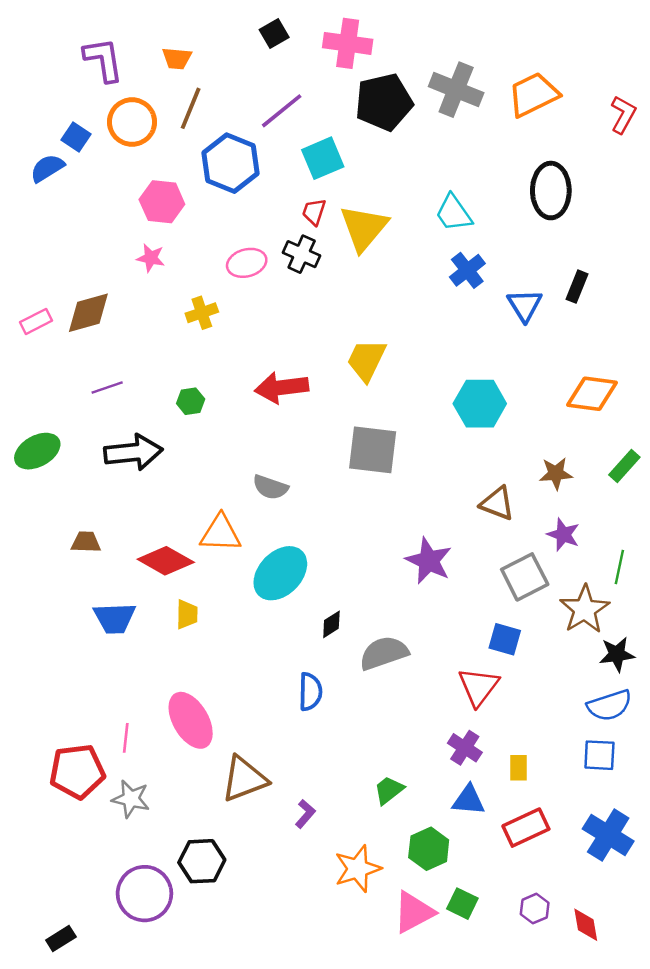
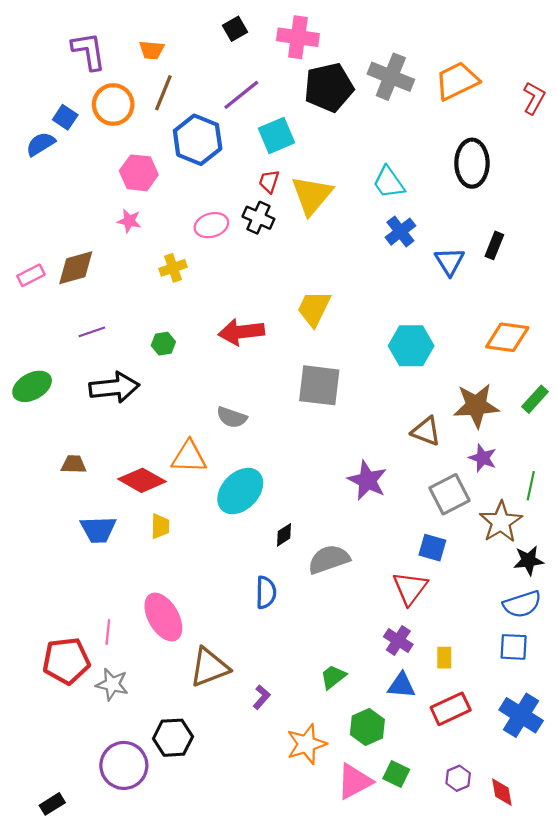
brown star: (556, 474) -> (476, 406), size x1.6

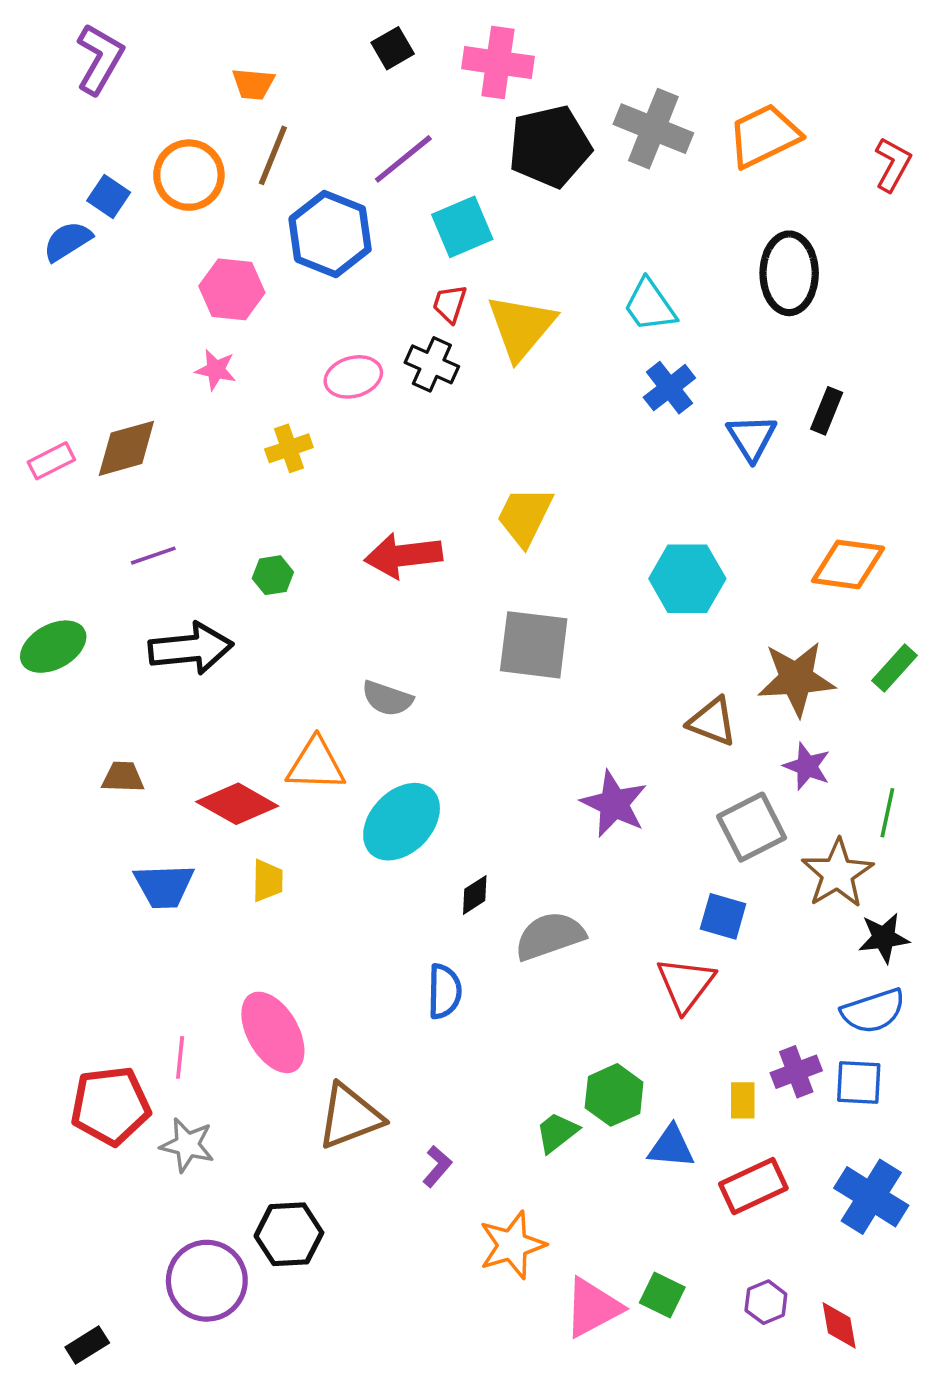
purple L-shape: (89, 51) -> (100, 59), moved, turned 39
purple cross: (398, 641) -> (796, 1072), moved, turned 36
green hexagon: (367, 727) -> (614, 1095), moved

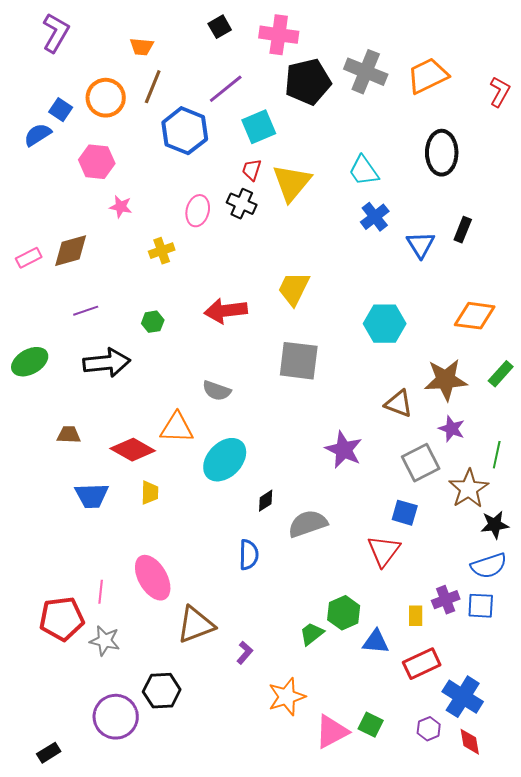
pink hexagon: (232, 289) -> (97, 162), moved
pink ellipse: (353, 377) -> (198, 211), turned -60
blue cross: (871, 1197) -> (463, 697), moved

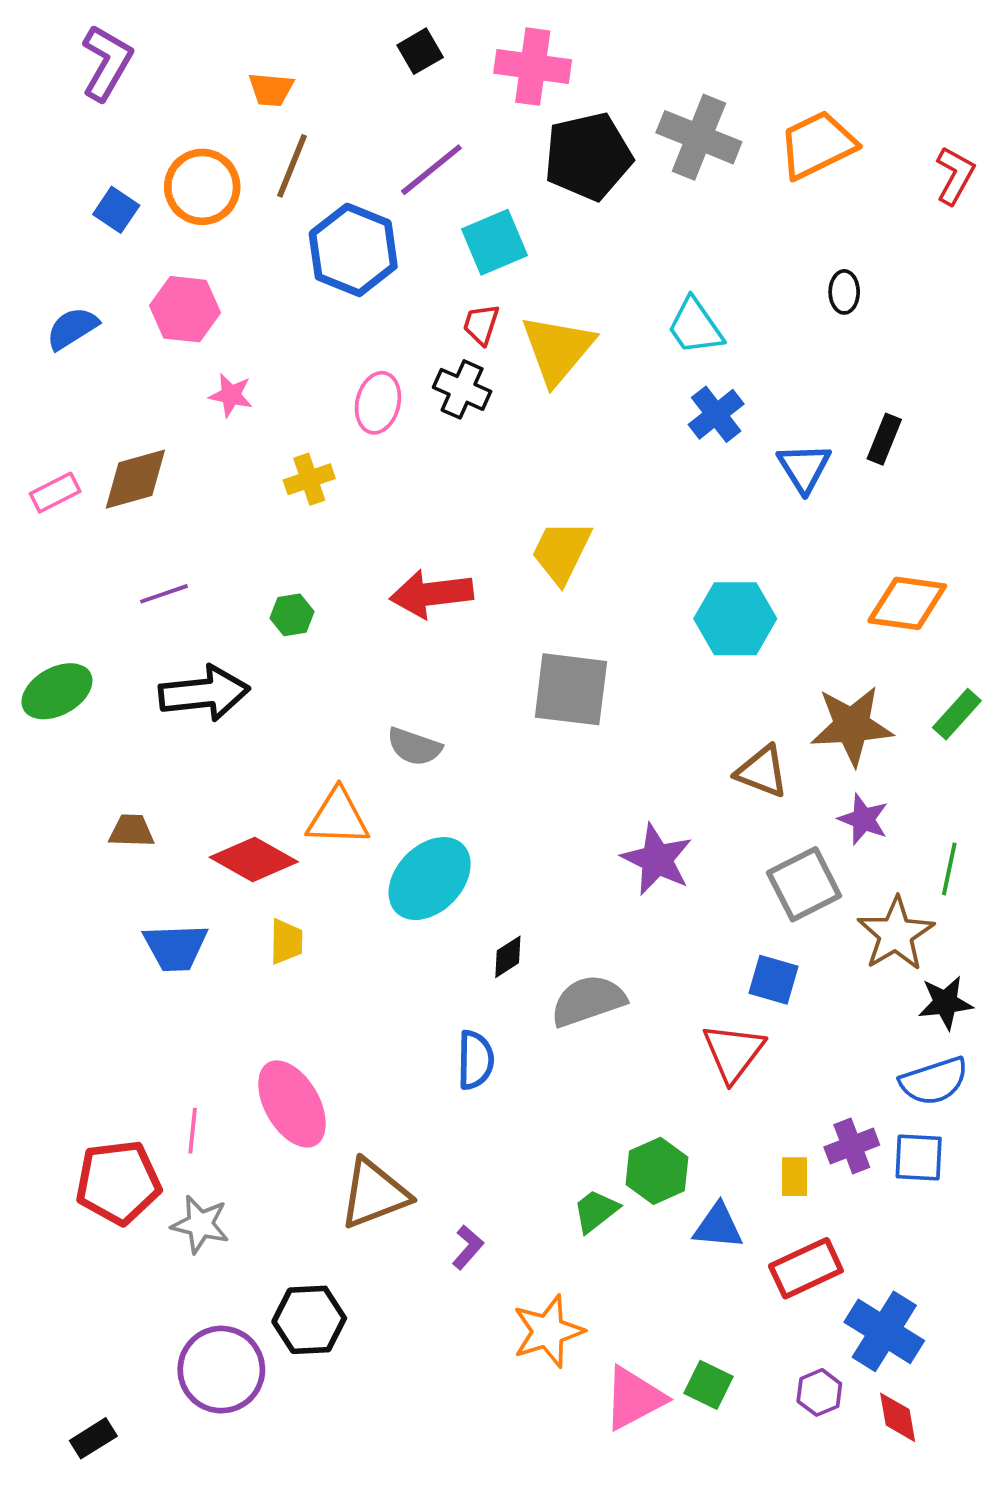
blue semicircle: (38, 135) -> (72, 328), moved
black ellipse: (442, 153) -> (844, 292), size x0.5

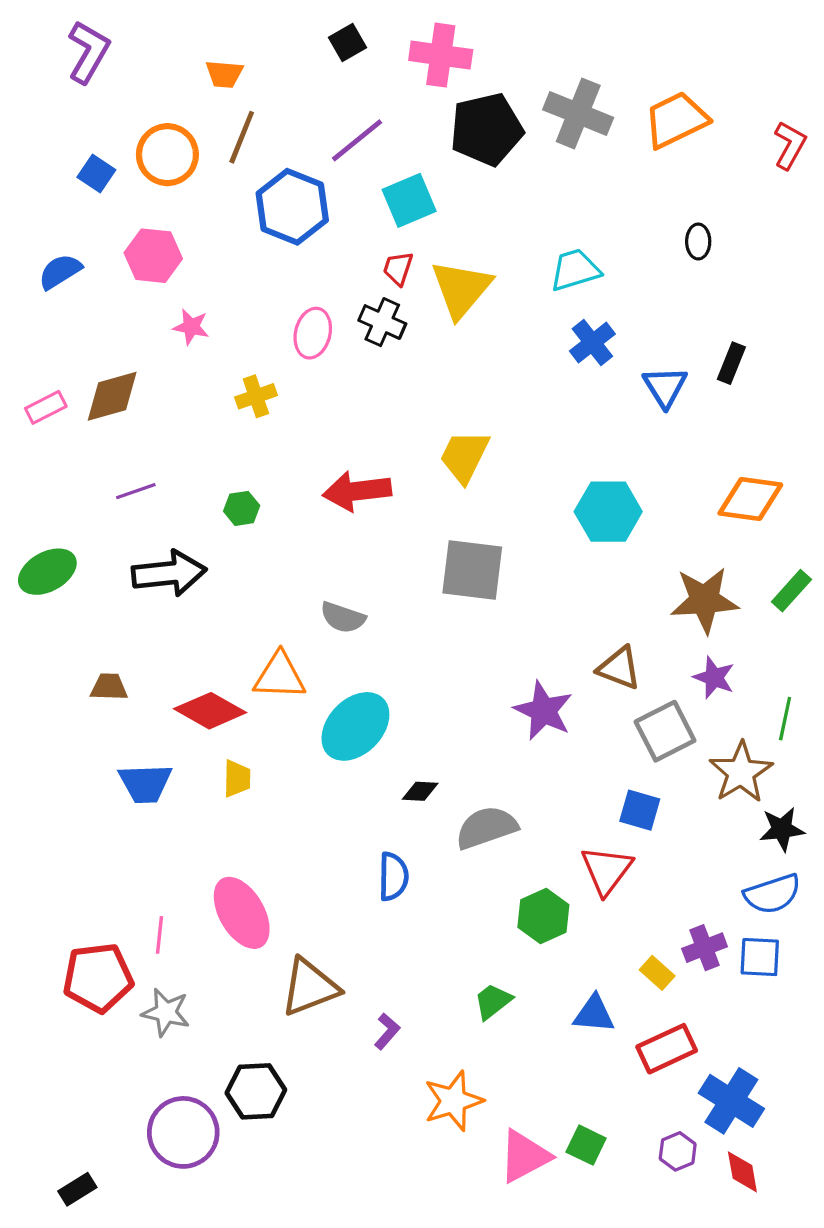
cyan trapezoid: (695, 326) -> (575, 270), turned 108
brown triangle: (762, 772) -> (619, 668), moved
black diamond: (508, 957) -> (420, 791), turned 36
green hexagon: (657, 1171) -> (543, 916), moved
yellow rectangle: (794, 1177) -> (657, 973), turned -48

